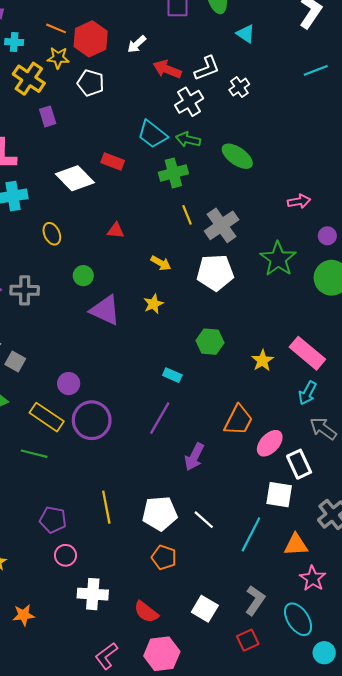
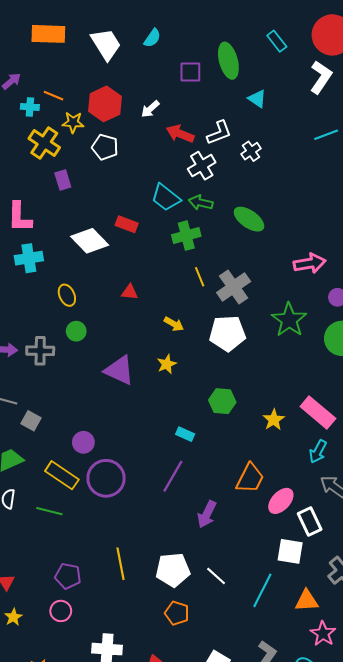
orange line: (56, 28) -> (54, 96), moved
pink arrow: (299, 201) -> (310, 263), size x1.4
green circle: (83, 276) -> (76, 331), moved
pink circle: (65, 555) -> (61, 611), moved

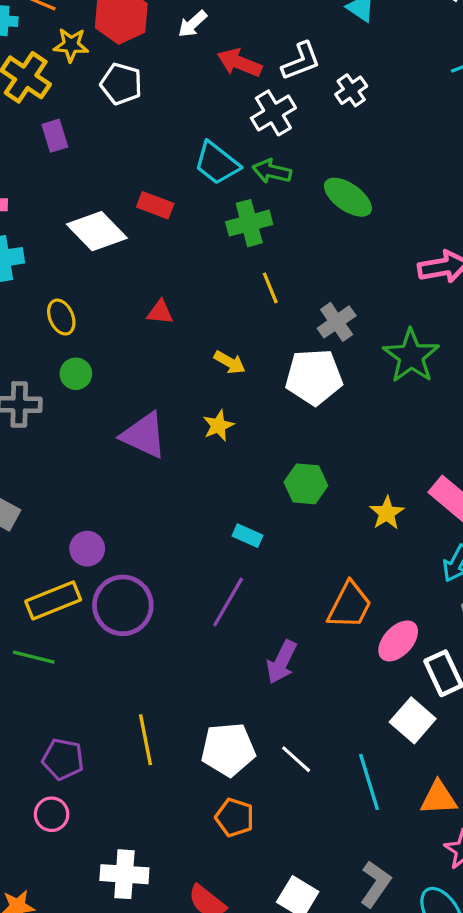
gray cross: (234, 287) -> (337, 322), moved, size x0.7
yellow rectangle: (62, 475) -> (53, 600), turned -56
white square: (290, 551) -> (413, 720), turned 32
cyan line: (262, 590) -> (369, 782), turned -44

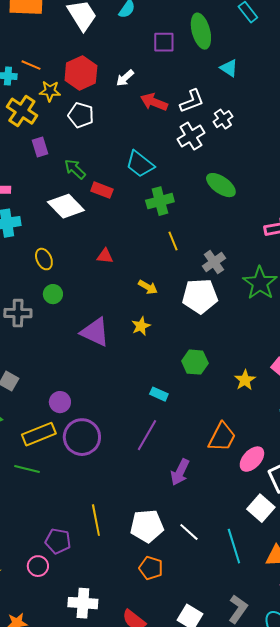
white cross: (273, 113) -> (191, 136), moved
green arrow: (272, 171) -> (75, 169), moved, turned 30
purple pentagon: (63, 759) -> (58, 541), moved

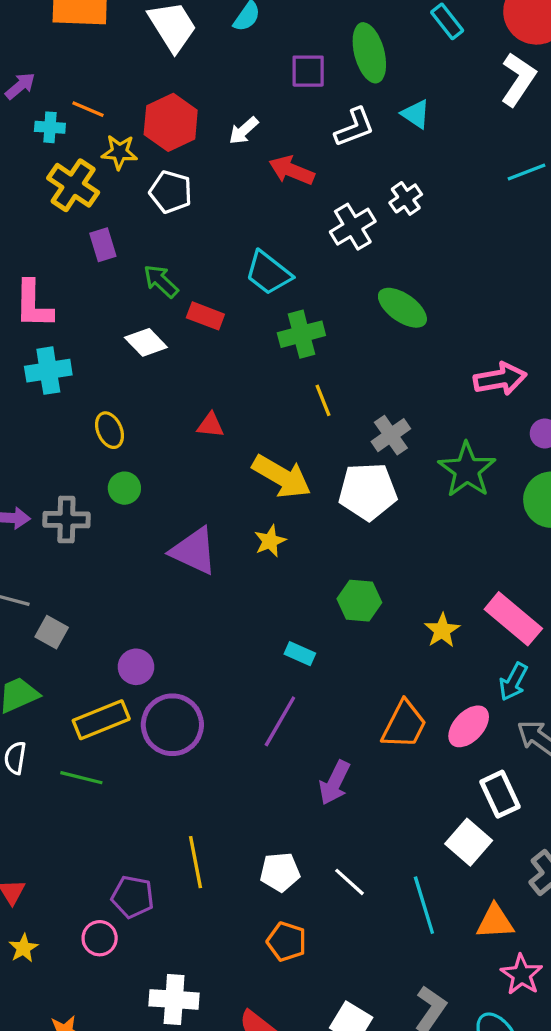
white L-shape: (192, 101) -> (354, 127), moved
white diamond: (66, 206) -> (146, 342), size x0.7
yellow arrow: (148, 287) -> (282, 476), size x1.8
pink ellipse: (252, 459) -> (469, 726), moved
white pentagon: (147, 526) -> (280, 872), size x0.7

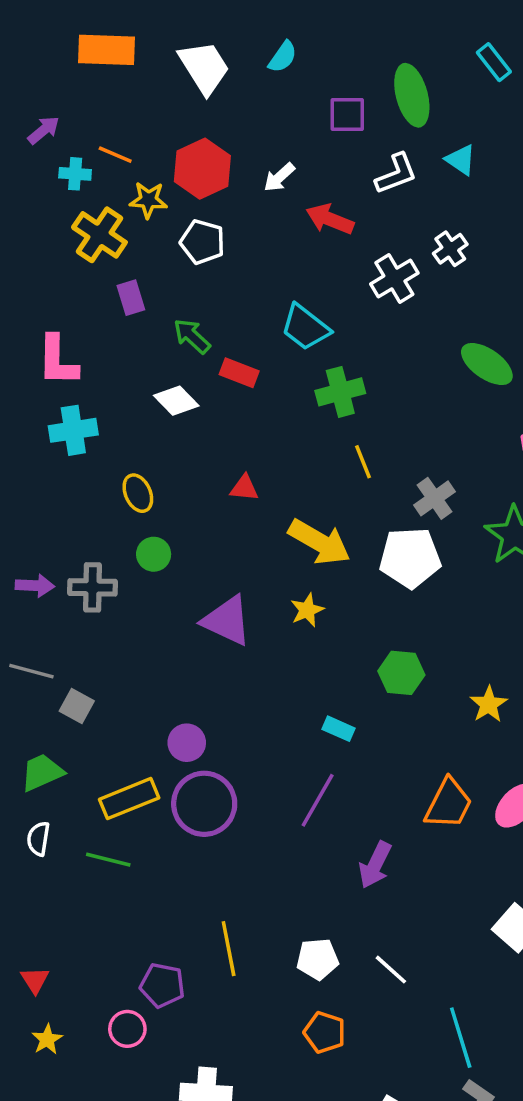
green ellipse: (402, 308) -> (487, 364), moved
purple circle: (136, 667) -> (187, 743), moved
cyan line: (424, 905) -> (461, 1038), moved

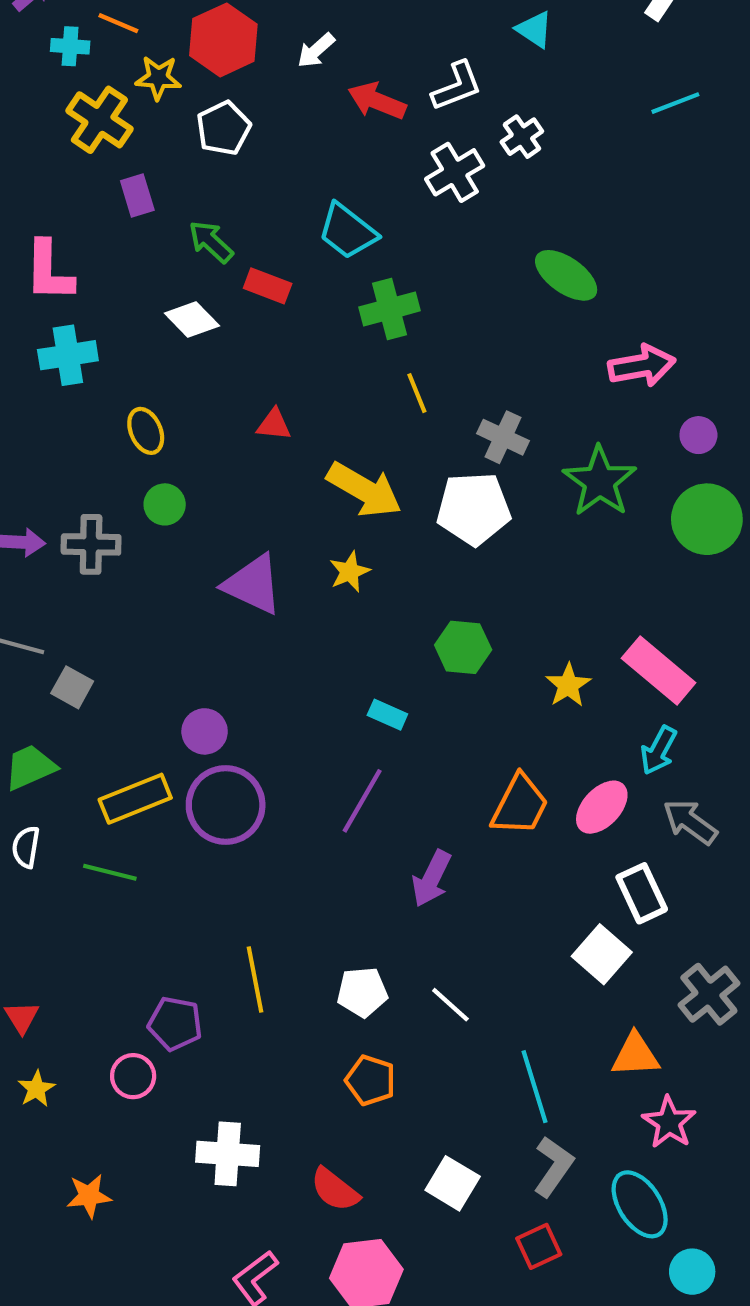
white L-shape: (396, 174) -> (457, 86), moved
white pentagon: (202, 242) -> (223, 128), turned 30
gray cross: (435, 498) -> (503, 437), turned -30

